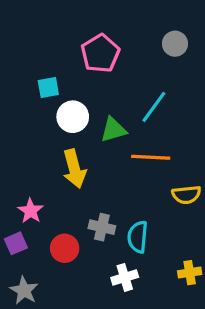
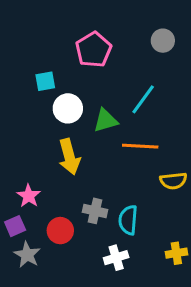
gray star: (24, 290) -> (27, 255), moved

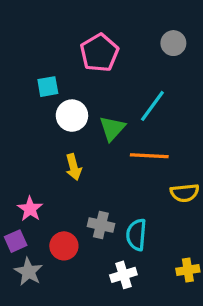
green triangle: (106, 120) -> (112, 128), turned -32
yellow arrow: (69, 157) -> (74, 167), size x0.7

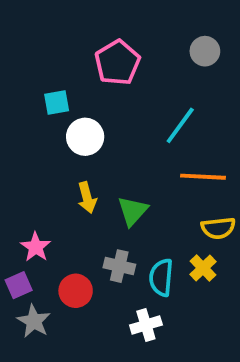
green triangle: (112, 128) -> (133, 211), moved
orange line: (149, 156) -> (203, 177), moved
yellow cross: (188, 270) -> (203, 268), moved, turned -35

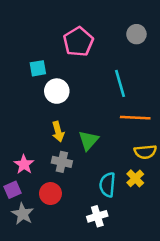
cyan line: (180, 125) -> (120, 83), turned -52
gray cross: (119, 266) -> (62, 162), moved

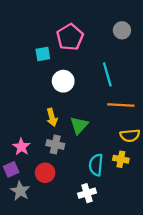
cyan square: (38, 68) -> (43, 54), moved
white circle: (57, 91) -> (63, 81), moved
yellow cross: (135, 178) -> (121, 159), turned -35

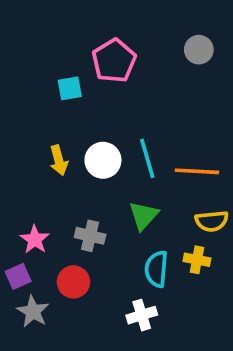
cyan line: (107, 74) -> (147, 158), moved
white circle: (63, 81) -> (103, 160), moved
yellow arrow: (52, 117) -> (59, 160), moved
green triangle: (79, 125) -> (144, 216), moved

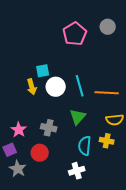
pink pentagon: (114, 61) -> (75, 34), moved
cyan square: (70, 88) -> (43, 71), moved

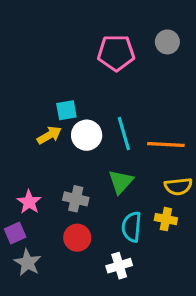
pink pentagon: (75, 34) -> (116, 53), turned 30
yellow arrow: (32, 87) -> (49, 135), turned -105
red circle: (40, 153) -> (77, 238), moved

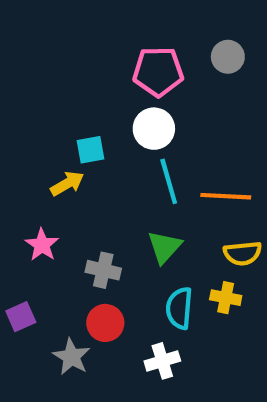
white circle: (87, 135) -> (154, 129), moved
pink star: (29, 202) -> (42, 245), moved
gray star: (28, 263) -> (71, 357), moved

